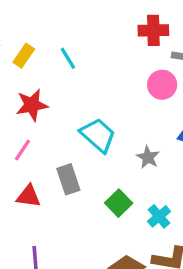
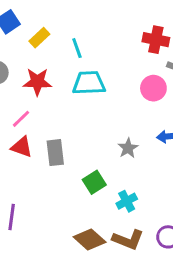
cyan trapezoid: (98, 135) -> (89, 83), moved, turned -56
red triangle: (29, 196) -> (22, 147), moved

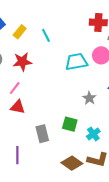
cyan trapezoid: (89, 83) -> (76, 62), moved
gray rectangle: (55, 153) -> (42, 134), moved
green square: (94, 182) -> (70, 124), turned -35

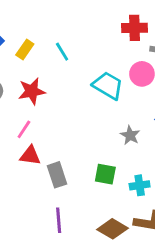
cyan trapezoid: (76, 62) -> (108, 86), turned 45
gray rectangle: (42, 134) -> (57, 175), moved
cyan cross: (93, 134) -> (140, 185), turned 32
purple line: (17, 155) -> (59, 220), moved

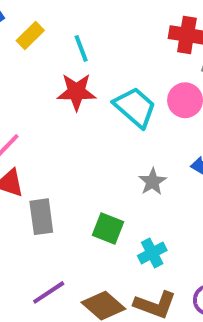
red star: (32, 91) -> (76, 92), moved
cyan cross: (140, 185) -> (152, 253), turned -30
purple line: (59, 220) -> (49, 292), moved, turned 50

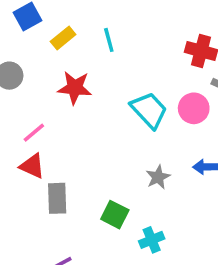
cyan line: (81, 48) -> (109, 40), moved
red star: (76, 92) -> (75, 88), moved

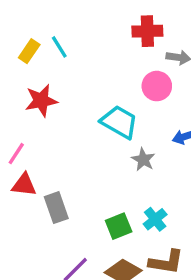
yellow rectangle: (63, 38) -> (29, 51), moved
cyan trapezoid: (149, 110) -> (119, 122), moved
green square: (115, 215) -> (119, 226), moved, turned -32

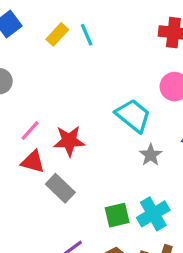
red star: (41, 101) -> (69, 141), moved
gray rectangle: (56, 208) -> (60, 188), turned -36
cyan cross: (155, 219) -> (153, 214), size x1.4

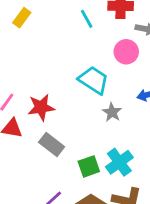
cyan line: (87, 35) -> (87, 19), moved
gray rectangle: (60, 188) -> (52, 144), moved

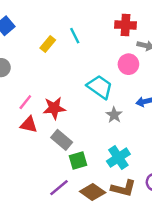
yellow rectangle: (22, 18) -> (48, 44), moved
cyan line: (87, 19) -> (75, 36), moved
green square: (89, 166) -> (78, 161), moved

